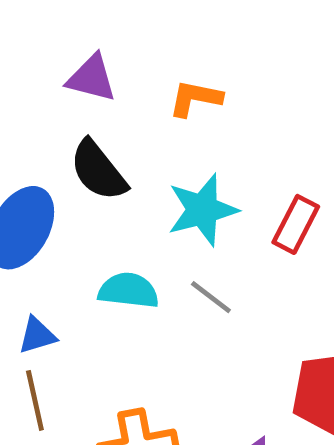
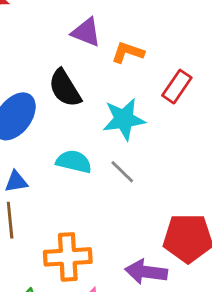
purple triangle: (92, 78) -> (86, 32), moved
red rectangle: (296, 224) -> (177, 87), moved

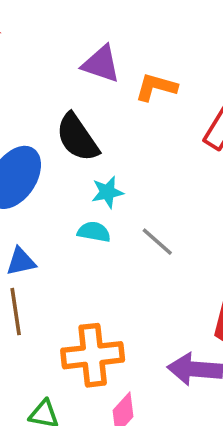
cyan star: (124, 119) -> (107, 192), moved, size x0.6
cyan semicircle: (74, 162) -> (94, 232), size x0.7

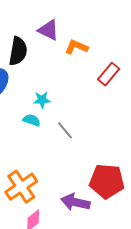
black semicircle: (77, 137) -> (18, 51), moved, turned -144
orange cross: (93, 355) -> (21, 187), turned -36

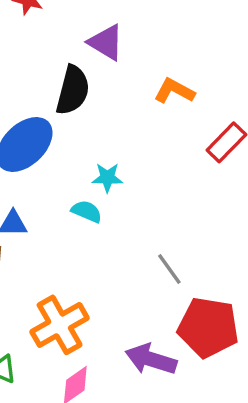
purple triangle: (48, 30) -> (106, 42), moved
gray line: (65, 130) -> (169, 269), moved

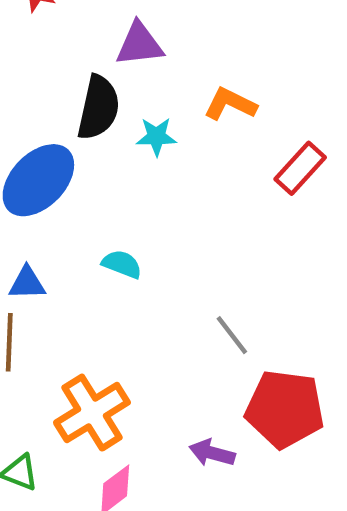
purple triangle: (106, 42) -> (139, 44), turned -36
cyan star: (107, 178) -> (156, 137), moved
purple arrow: (151, 359) -> (212, 453), size x0.7

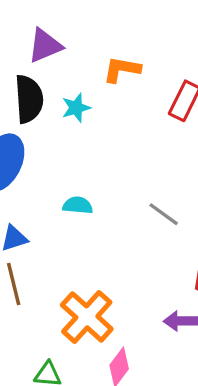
gray line: (232, 335) -> (164, 214), moved

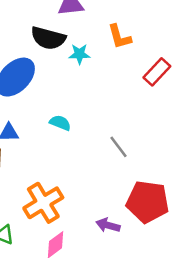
orange L-shape: (122, 69) -> (119, 37), turned -132
black semicircle: (29, 99) -> (48, 38), turned 92

